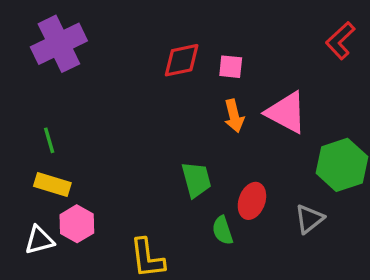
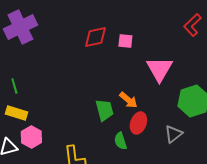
pink triangle: (286, 113) -> (159, 69), turned 32
orange arrow: (234, 116) -> (128, 100), moved, turned -36

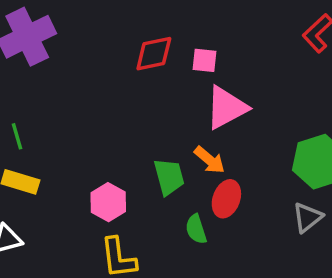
pink triangle: (159, 69) -> (226, 108), moved, turned 32
gray triangle: (173, 134) -> (307, 217), moved
pink hexagon: (31, 137) -> (108, 202), moved

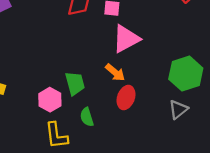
green trapezoid: (169, 177) -> (75, 83), moved
green semicircle: (196, 229) -> (87, 117), moved

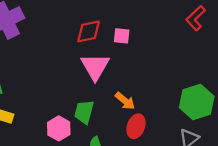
pink triangle: (126, 39) -> (95, 67), moved, turned -32
green trapezoid: (75, 83) -> (84, 112), turned -150

